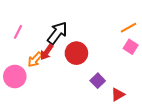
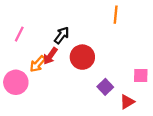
orange line: (128, 28) -> (116, 15), moved, turned -56
black arrow: (57, 33) -> (62, 35), size x0.7
pink square: (131, 47) -> (141, 75), moved, turned -32

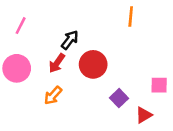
pink line: (19, 34) -> (21, 26), moved
orange arrow: (38, 64) -> (53, 96), moved
pink circle: (16, 82) -> (17, 68), moved

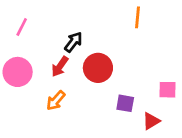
purple square: (119, 98) -> (125, 103), turned -36

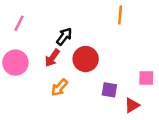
orange arrow: (56, 101) -> (59, 88), moved

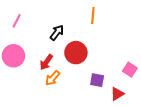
orange line: (120, 15) -> (93, 16), moved
red arrow: (52, 58) -> (46, 62), moved
pink square: (146, 78) -> (130, 70), turned 32

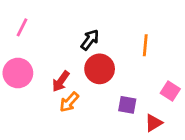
orange line: (93, 16) -> (145, 45), moved
black arrow: (57, 33) -> (90, 40), moved

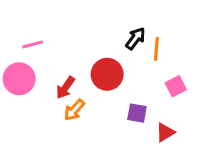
pink line: (22, 27) -> (33, 44), moved, turned 48
black arrow: (90, 40) -> (135, 38), moved
pink square: (170, 91) -> (176, 86), moved, turned 30

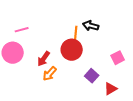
black arrow: (135, 38) -> (91, 26), turned -112
orange line: (156, 49) -> (76, 34), moved
purple square: (137, 113) -> (92, 76), turned 32

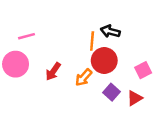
red circle: (72, 50) -> (104, 60), moved
orange arrow: (50, 74) -> (84, 77), moved
red triangle: (111, 89) -> (135, 98), moved

